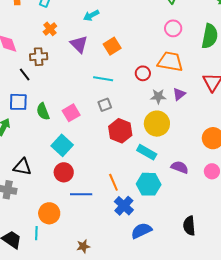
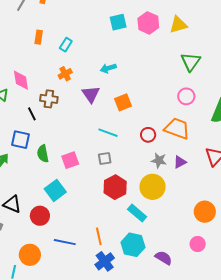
purple semicircle: (180, 167) -> (164, 258), moved
red circle: (64, 172) -> (40, 216), moved

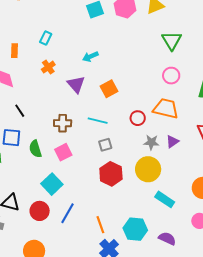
orange rectangle: (39, 37) -> (14, 51), moved
brown cross: (49, 99) -> (63, 123), moved
gray square: (105, 159) -> (105, 145), moved
cyan rectangle: (137, 213) -> (165, 199), moved
blue line: (65, 242) -> (68, 213), moved, turned -65

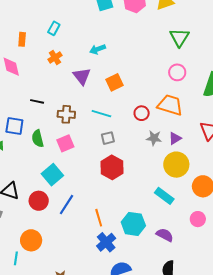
black line: (20, 111) -> (37, 101), moved, turned -48
yellow circle: (148, 169) -> (176, 165), moved

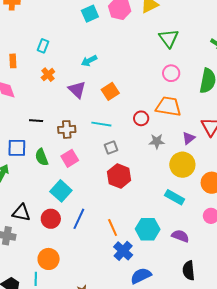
purple triangle: (175, 138) -> (189, 138), moved

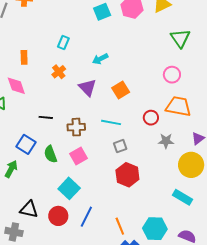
cyan rectangle: (43, 46) -> (63, 43), moved
pink circle: (171, 73) -> (172, 75), moved
blue square: (17, 148) -> (26, 144), turned 30

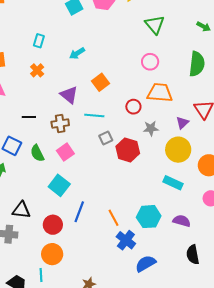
purple triangle: (87, 87) -> (69, 95), moved
red hexagon: (127, 175) -> (128, 150), moved
red circle: (58, 216) -> (53, 225), moved

